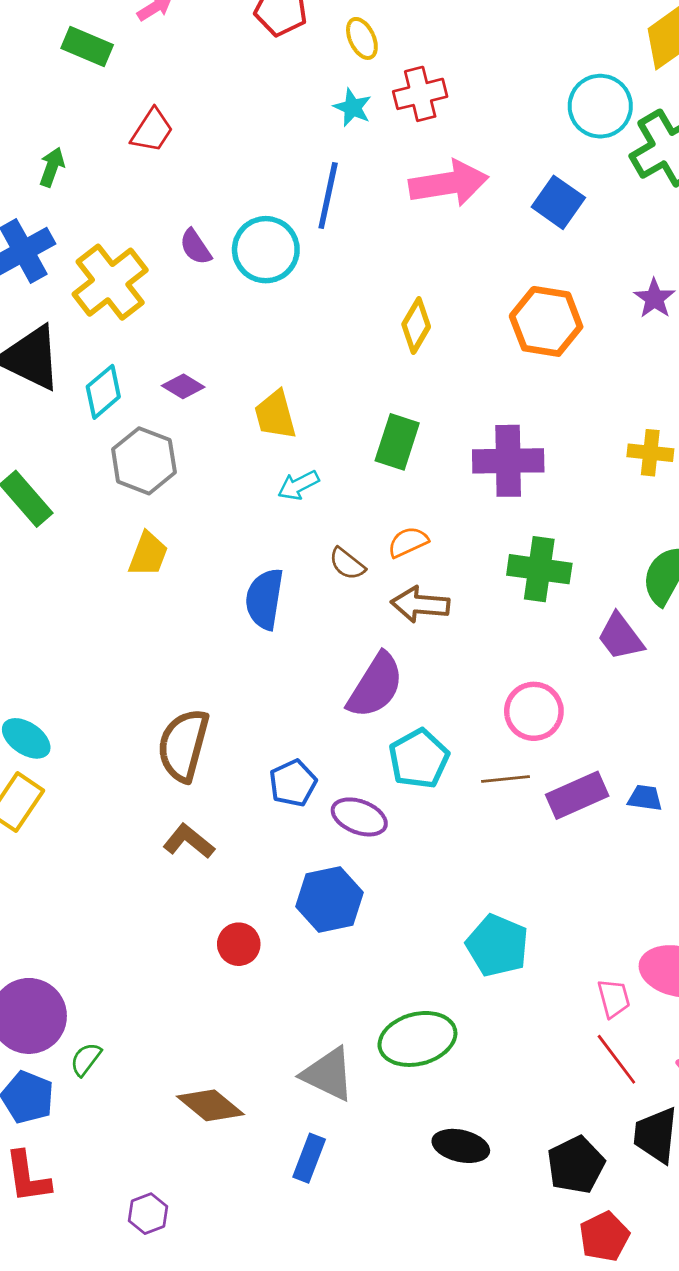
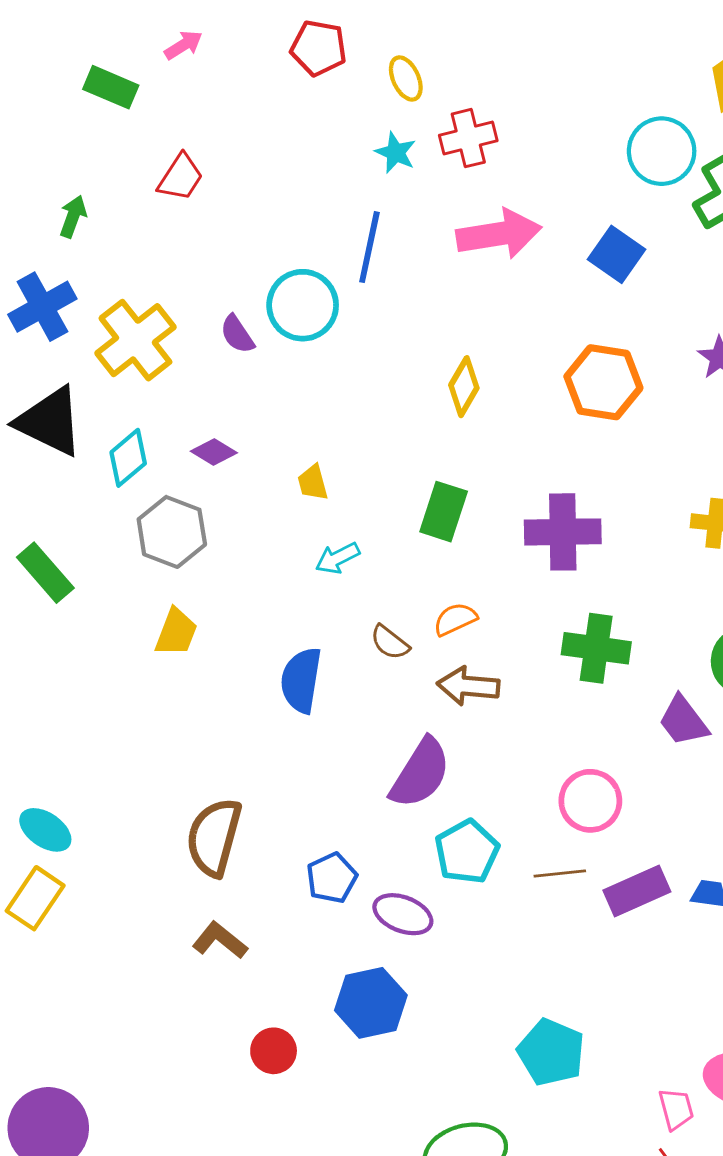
purple semicircle: (195, 247) -> (237, 334), moved
yellow trapezoid: (275, 415) -> (313, 483), size x0.7

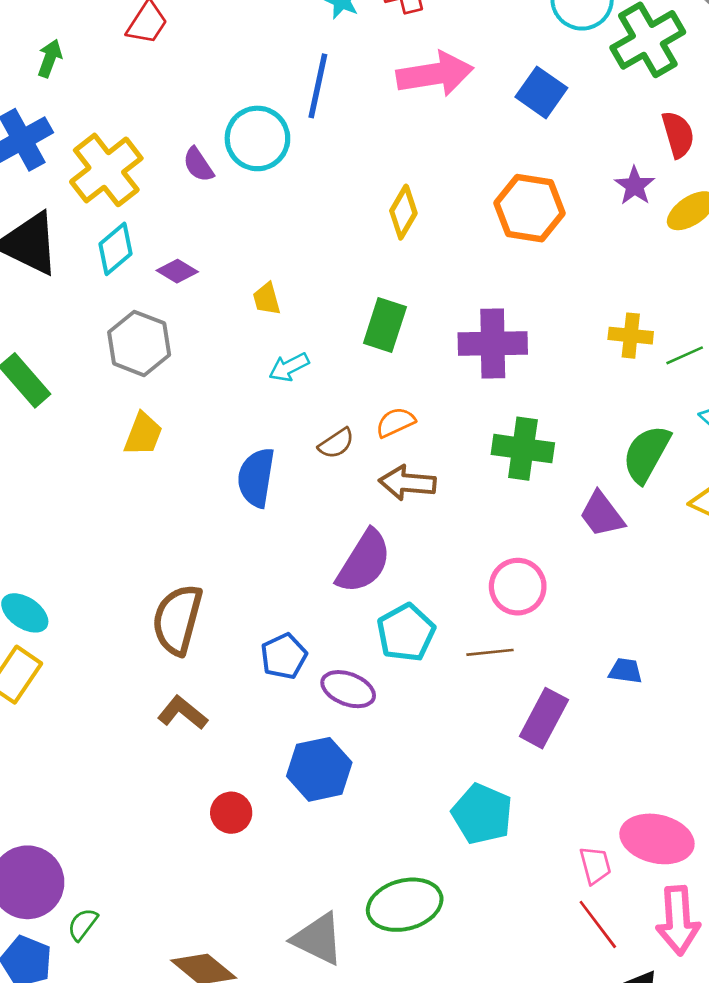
cyan diamond: (128, 458) -> (115, 249), moved
brown semicircle: (390, 642) -> (336, 443), turned -72
purple rectangle: (637, 891) -> (544, 718), moved, turned -38

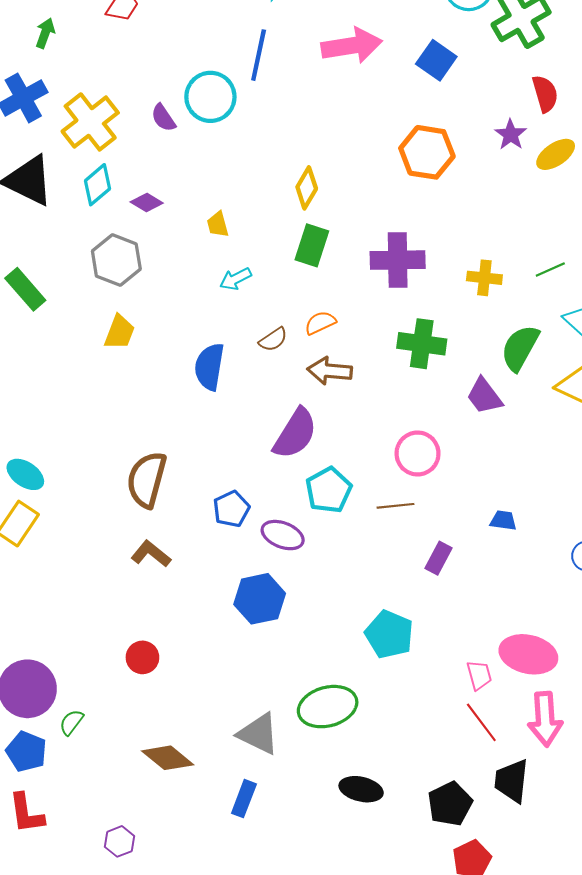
yellow diamond: (403, 212) -> (307, 188), moved
yellow cross: (631, 336) -> (484, 278), moved
purple rectangle: (544, 718) -> (438, 558), size x0.7
red circle: (231, 813) -> (142, 657), moved

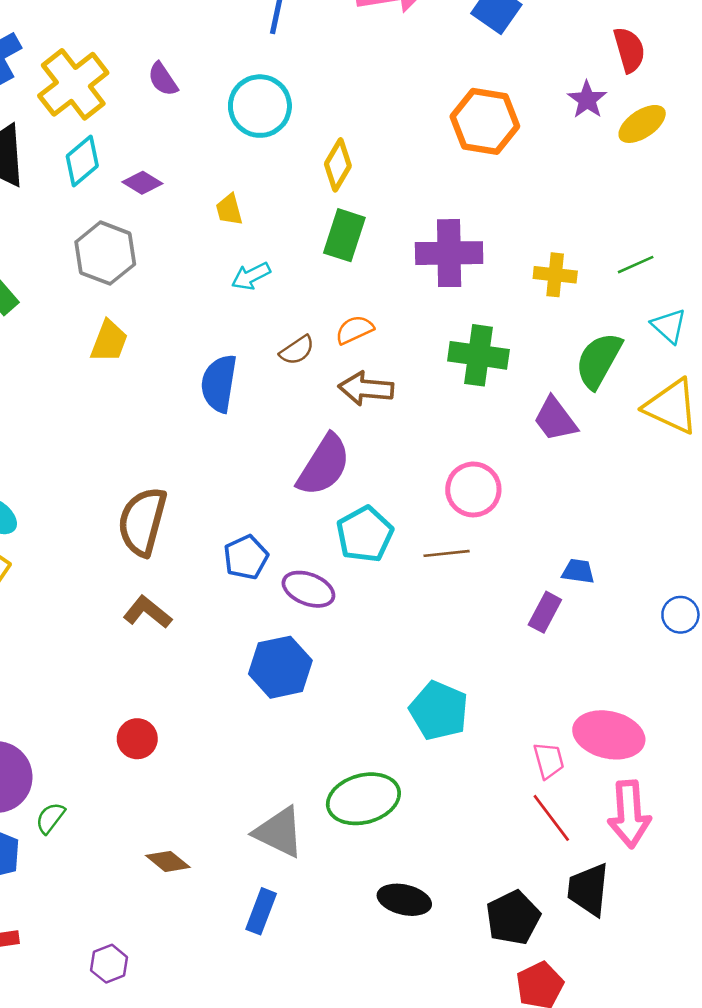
cyan circle: (210, 97) -> (260, 106), moved
purple rectangle: (438, 558) -> (545, 612), moved
brown diamond: (168, 758) -> (168, 861), size x0.7

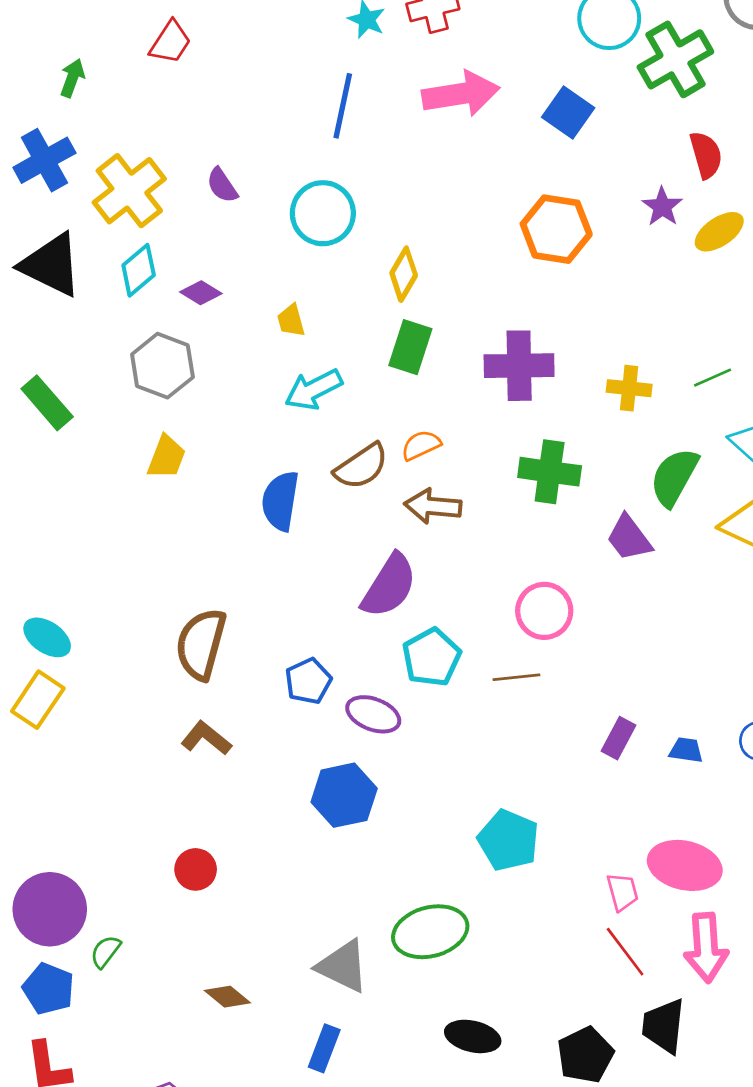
cyan arrow: (251, 276) -> (314, 390), size x1.4
brown semicircle: (297, 350) -> (361, 466), size x1.5
blue trapezoid: (578, 571) -> (686, 750), moved

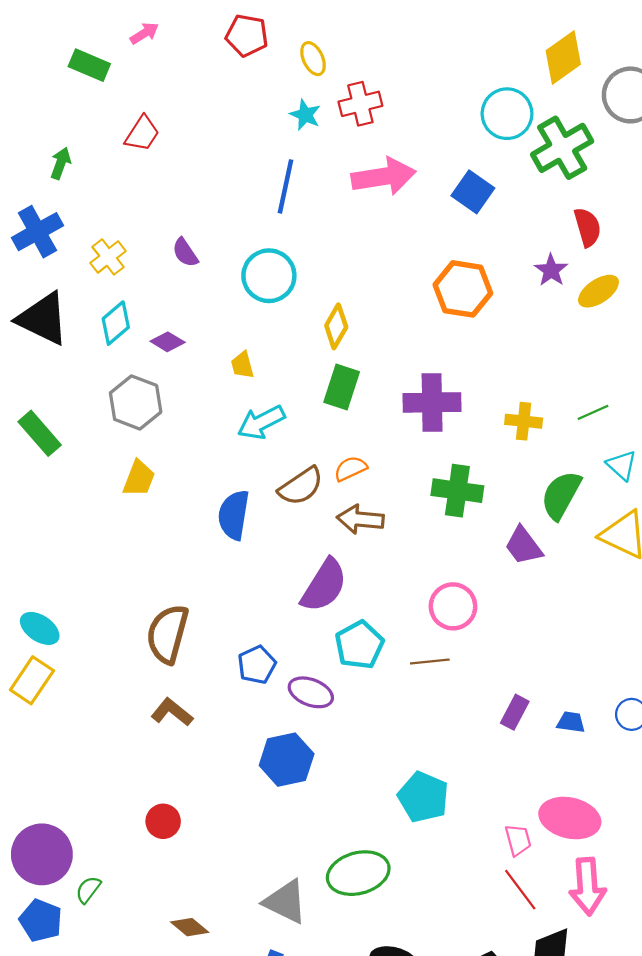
yellow cross: (129, 191) -> (108, 257), size x0.6

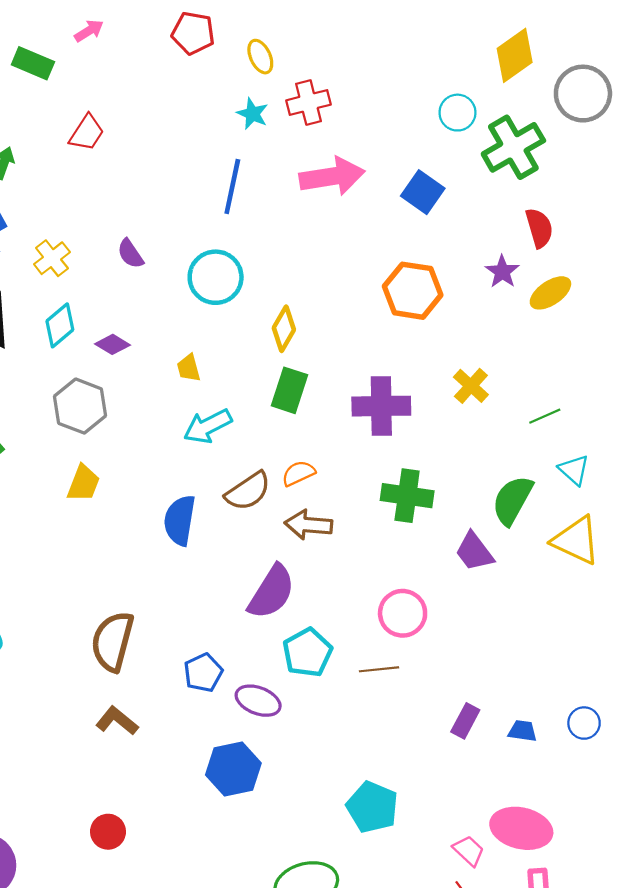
cyan circle: (507, 114) -> (457, 113), size x0.7
yellow cross: (524, 421) -> (471, 386), moved, turned 36
pink trapezoid: (518, 840) -> (469, 851), turned -32

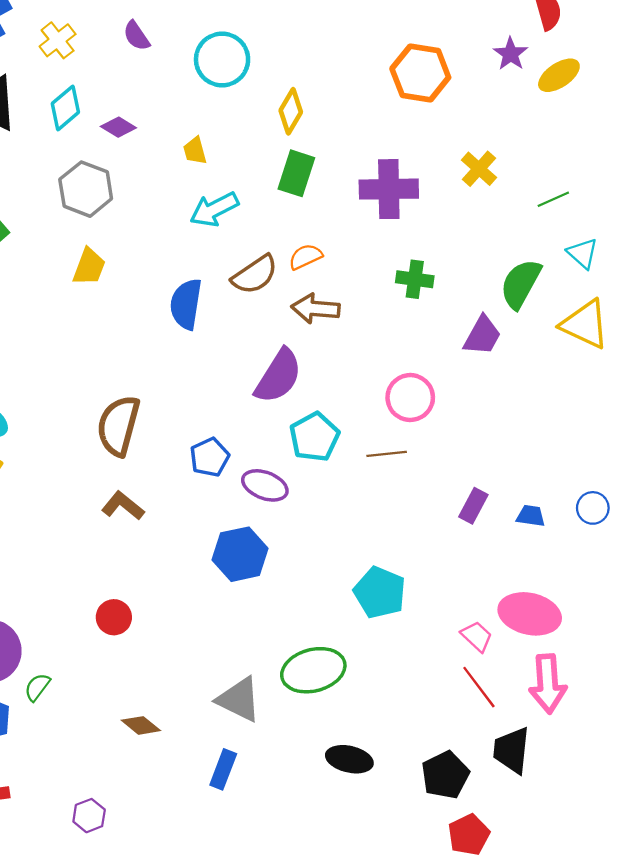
green cross: (407, 496) -> (415, 279), size x0.7
purple trapezoid: (474, 552) -> (482, 336), turned -114

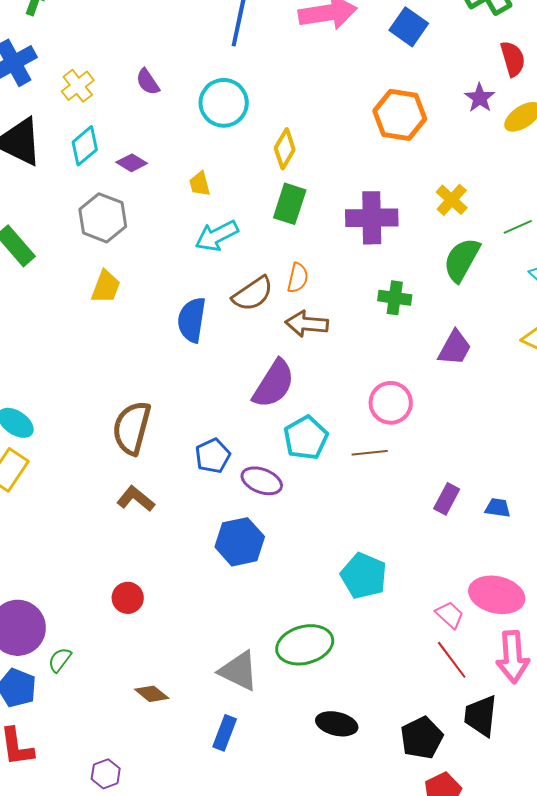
orange semicircle: (305, 257) -> (298, 278), turned 128
green semicircle: (521, 284) -> (462, 260), moved

